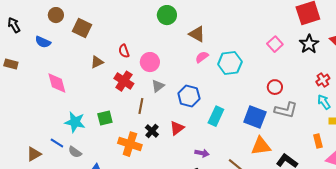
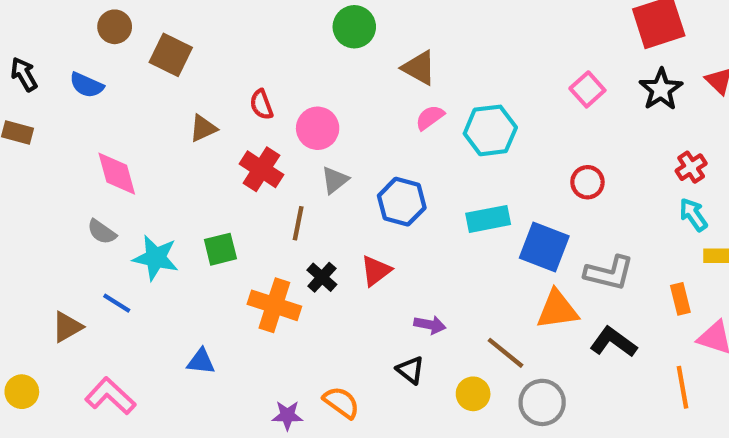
black arrow: (14, 25) -> (24, 74), moved
gray L-shape: (286, 110) -> (609, 273), moved
cyan rectangle: (216, 116) -> (488, 219), moved, turned 54
gray semicircle: (75, 152) -> (102, 232), moved

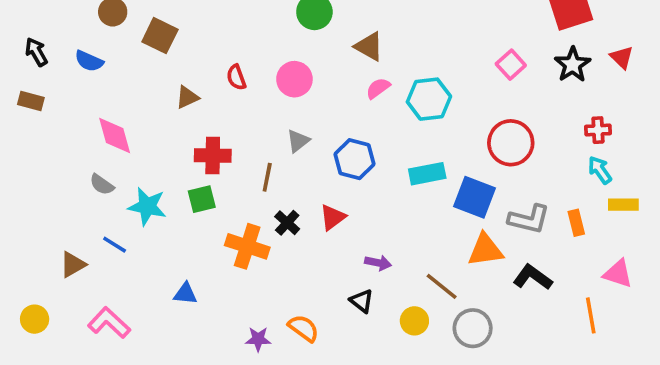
pink circle: (318, 128) -> (294, 79), moved
red cross: (691, 167) -> (598, 130), turned 30
red cross: (261, 169) -> (213, 155), moved, turned -32
red circle: (587, 182) -> (511, 143), size x1.6
orange rectangle: (680, 299) -> (576, 223), moved

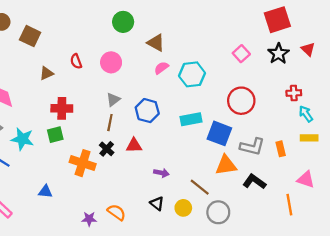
cyan arrow: (600, 170) -> (306, 114), moved
brown line: (267, 177) -> (110, 123), moved
red triangle: (333, 217) -> (134, 146), turned 35
black triangle: (362, 301) -> (157, 204), moved

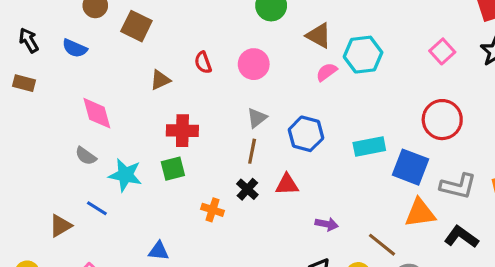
cyan hexagon: (192, 74) -> (363, 55), moved
orange cross: (83, 163) -> (213, 210), size x0.6

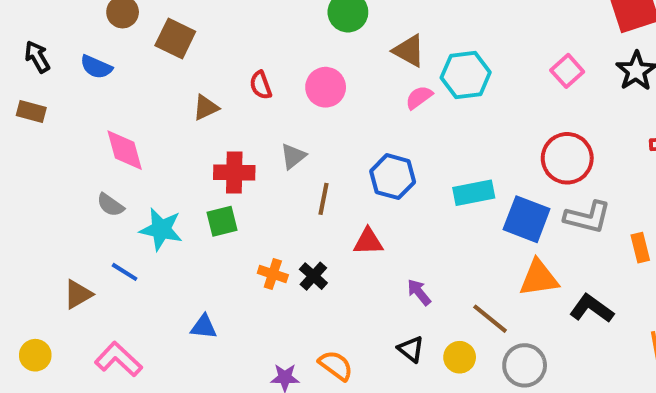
gray triangle: (257, 118) -> (293, 156), moved
gray L-shape: (458, 186) -> (587, 217), moved
black cross: (247, 189) -> (313, 276), moved
purple arrow: (327, 224) -> (419, 292), turned -140

